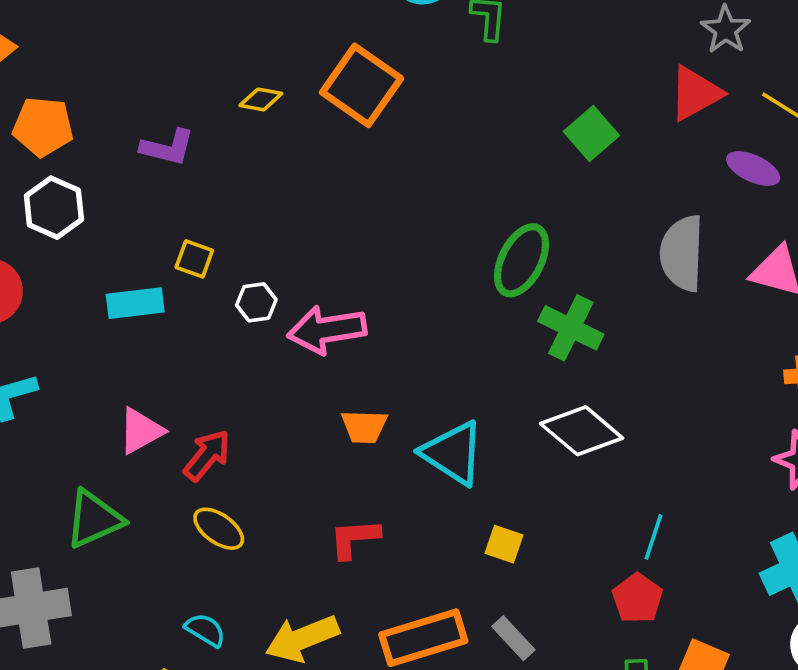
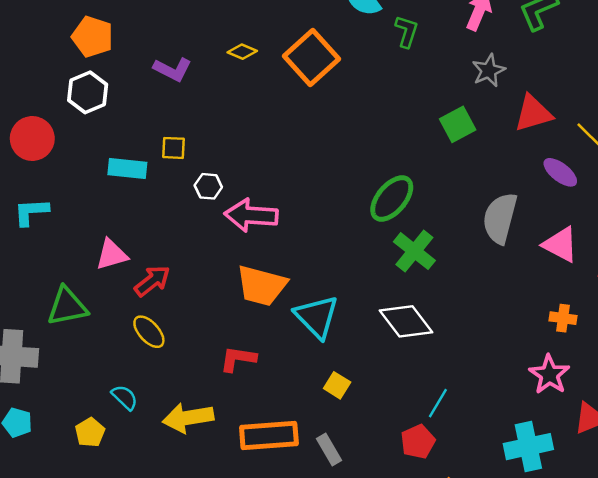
gray star: (726, 30) -> (489, 70), moved
yellow square: (194, 259) -> (174, 148), turned -30
orange trapezoid: (364, 427) -> (261, 286), size x1.6

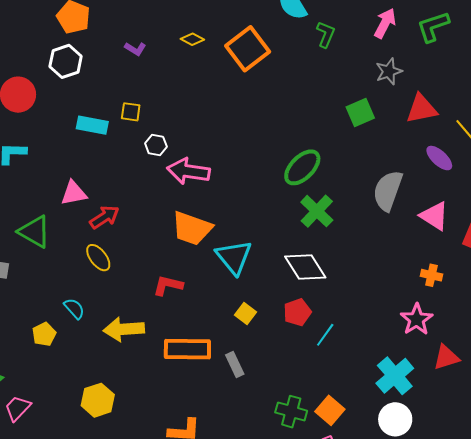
purple L-shape: (173, 69) -> (135, 49), size x0.7
green triangle: (67, 306) -> (34, 232), turned 36
red pentagon: (418, 442) -> (297, 312), moved
cyan cross: (528, 447) -> (395, 376), turned -33

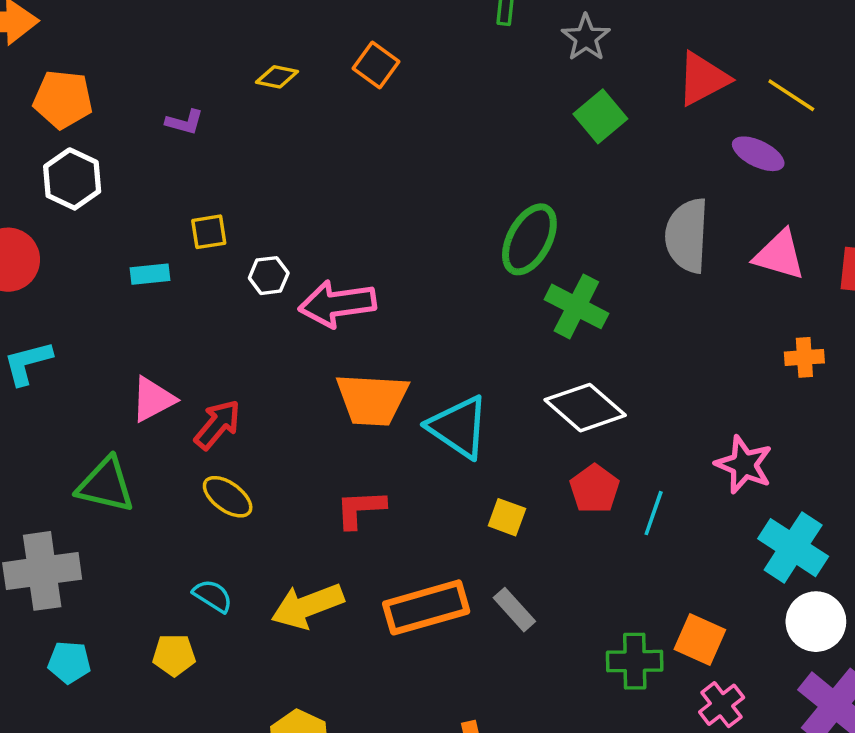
orange square: (248, 49) -> (376, 65), size x0.6
gray star: (389, 71) -> (586, 38), moved
cyan rectangle: (92, 125) -> (150, 274), size x0.7
pink star: (417, 319) -> (744, 465), moved
yellow pentagon: (44, 334) -> (174, 655), turned -30

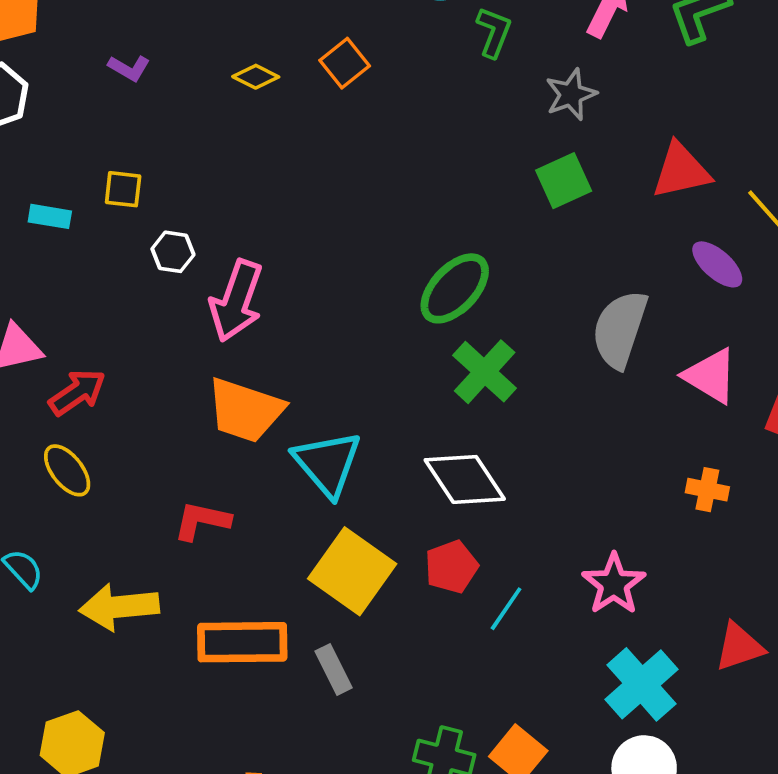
yellow diamond: (277, 77) -> (256, 77), moved
pink arrow: (337, 304) -> (236, 301), turned -78
yellow square: (507, 517) -> (352, 571), size x2.0

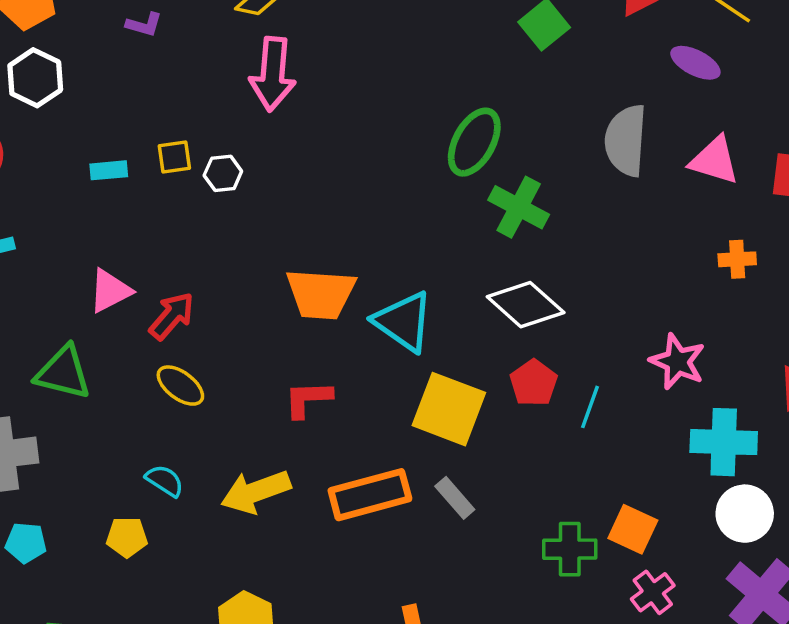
yellow square: (123, 189) -> (174, 157), moved
pink arrow: (236, 301) -> (273, 74), moved
cyan cross: (641, 684) -> (724, 442), turned -32

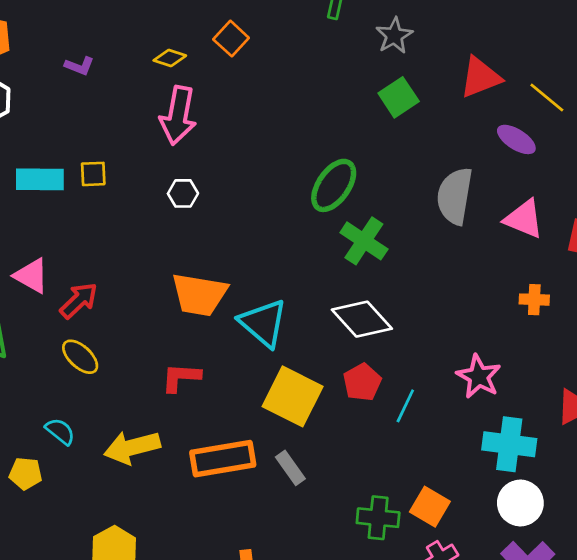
cyan rectangle: (109, 170) -> (40, 179), size x1.6
white hexagon: (223, 173) -> (183, 193), moved
pink triangle: (110, 291) -> (31, 276), turned 51

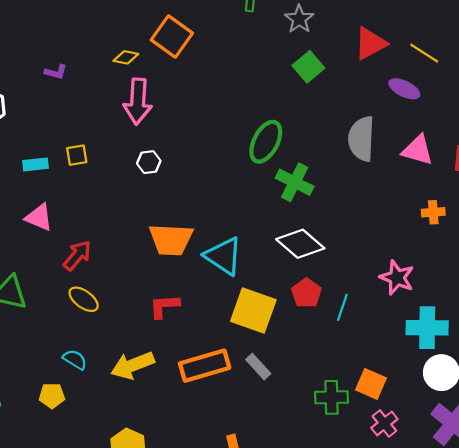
orange square: (231, 39) -> (172, 36), size x1.5
cyan rectangle: (40, 179) -> (36, 164), size x0.7
pink triangle: (31, 276) -> (39, 217), moved

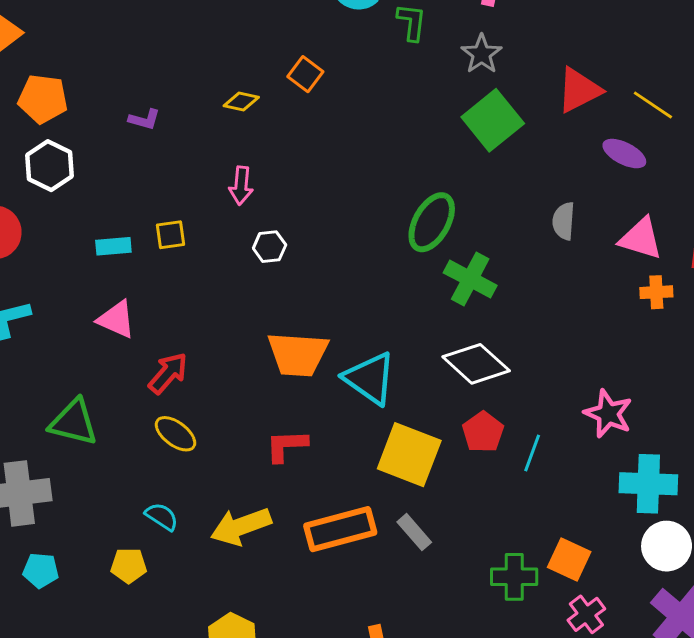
orange square: (172, 36) -> (305, 74), size x0.6
green square: (308, 67) -> (493, 120), size x1.4
pink arrow: (138, 101) -> (241, 186), moved, size x0.6
gray semicircle: (361, 139) -> (564, 221), size x0.6
orange cross: (433, 212) -> (656, 292), moved

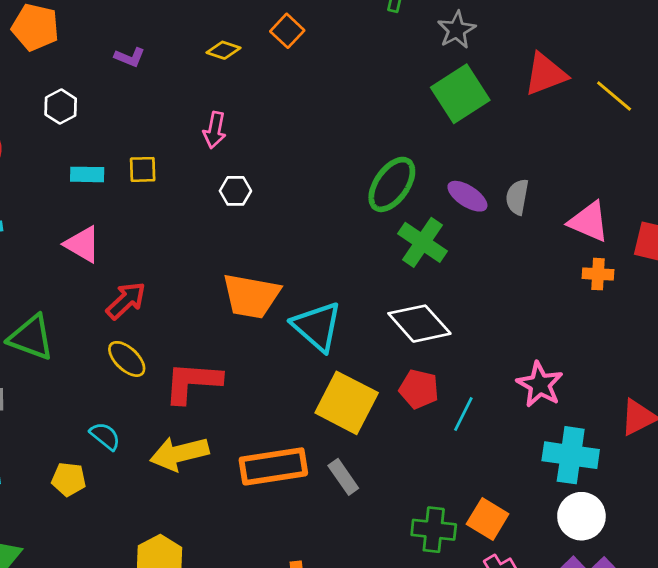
purple ellipse: (624, 154) -> (467, 196), moved
white hexagon: (50, 166) -> (61, 107), moved, size x0.7
red pentagon: (483, 432) -> (419, 389), turned -30
red L-shape: (287, 446) -> (193, 382), moved, size x1.4

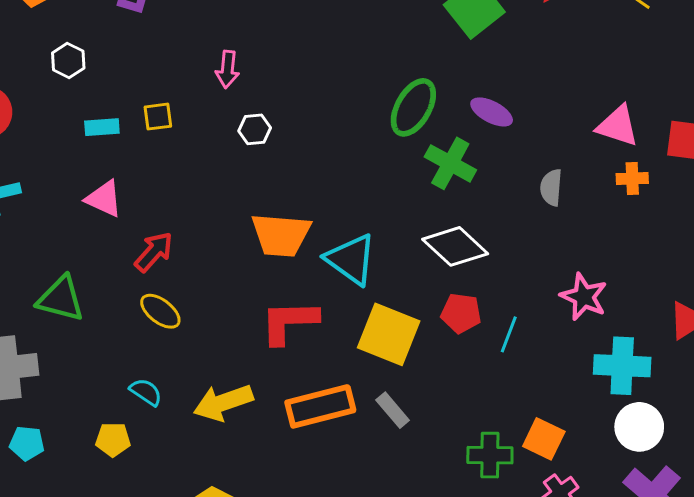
gray semicircle: (517, 197) -> (551, 187), moved
red L-shape: (193, 382) -> (289, 322), moved

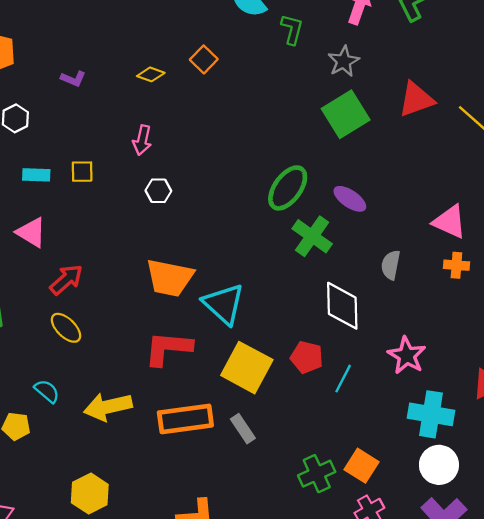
white diamond: (455, 246) -> (342, 306), moved, turned 39
green cross: (490, 455) -> (317, 474), turned -32

